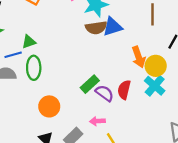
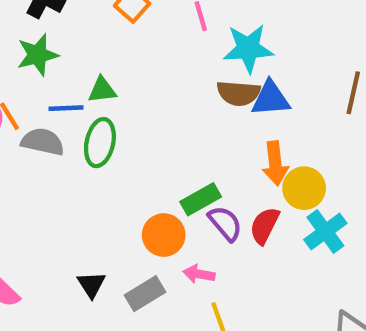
orange arrow: (139, 57) -> (275, 163), moved
yellow circle: (156, 66) -> (304, 188), moved
orange circle: (49, 106) -> (164, 235), moved

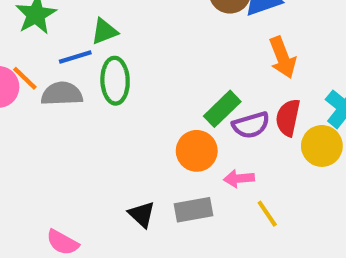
yellow circle: (304, 188) -> (322, 146), moved
purple semicircle: (225, 223) -> (251, 125), turned 129
gray rectangle: (145, 294) -> (194, 210), turned 36

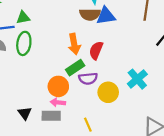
orange arrow: (283, 57) -> (74, 44), moved
red semicircle: (288, 118) -> (96, 50), moved
yellow circle: (322, 146) -> (108, 92), moved
pink arrow: (239, 178) -> (58, 102), moved

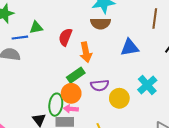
blue triangle: (106, 16) -> (130, 47), moved
green ellipse: (24, 43) -> (56, 105), moved
red semicircle: (96, 50) -> (65, 37), moved
green rectangle: (75, 68) -> (76, 75), moved

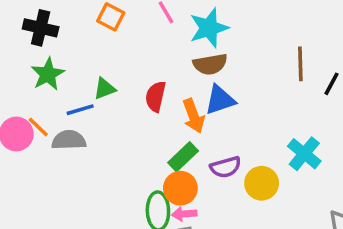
brown line: (155, 18) -> (300, 64), moved
blue triangle: (130, 47) -> (220, 100), moved

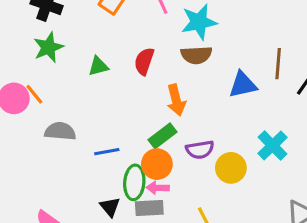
red semicircle: (156, 97) -> (144, 61), moved
blue triangle: (220, 100) -> (243, 85), moved
blue line: (80, 110) -> (107, 152), moved
gray semicircle: (69, 140) -> (60, 131), moved

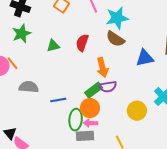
brown semicircle: (196, 55) -> (115, 39), turned 36
purple semicircle: (200, 150) -> (108, 87), moved
black triangle: (110, 207) -> (10, 133), moved

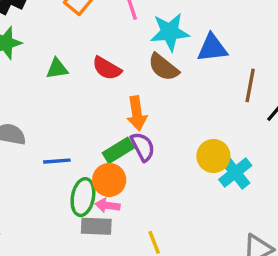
red semicircle: (82, 43) -> (107, 68), turned -84
blue triangle: (145, 58) -> (212, 48), moved
purple semicircle: (108, 87) -> (143, 147), turned -114
yellow circle: (137, 111) -> (213, 156), moved

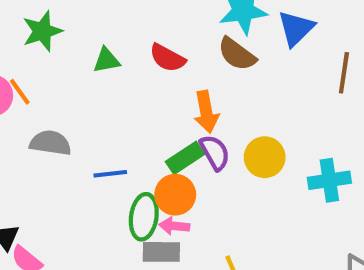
blue triangle: (212, 48) -> (296, 28), turned -36
yellow circle: (213, 156) -> (265, 157), moved
cyan cross: (235, 173) -> (329, 180), turned 32

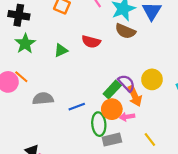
orange arrow: (206, 112) -> (135, 96), moved
pink arrow: (174, 226) -> (127, 117), moved

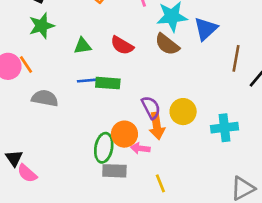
green rectangle: (112, 90) -> (108, 83), moved, turned 36
blue line: (77, 107) -> (88, 80), moved

